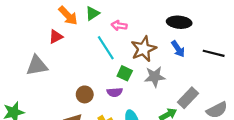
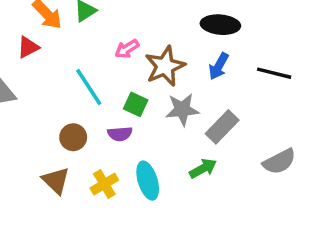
pink arrow: (119, 26) -> (127, 49), moved, turned -40
cyan line: (106, 48) -> (89, 87), moved
blue arrow: (178, 49) -> (219, 66), turned 63
gray rectangle: (188, 98) -> (222, 127), moved

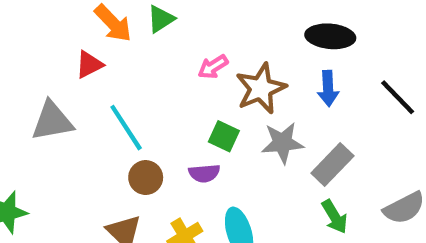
blue arrow: (219, 66) -> (328, 88), turned -32
black line: (274, 73) -> (398, 97), turned 32
cyan line: (89, 87) -> (126, 128), moved
green arrow: (203, 168) -> (335, 217), moved, turned 88

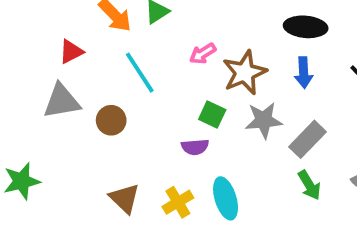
red triangle: (89, 65) -> (71, 52), moved
cyan line: (126, 128) -> (140, 73), moved
brown circle: (146, 178) -> (111, 120), moved

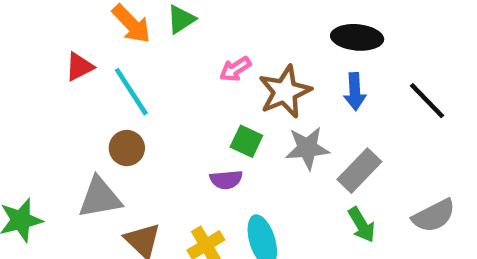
cyan line: (140, 73) -> (131, 92), moved
gray triangle: (62, 101) -> (100, 198), moved

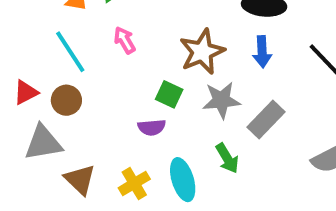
red triangle: (79, 67) -> (26, 92), moved
pink arrow: (235, 69) -> (125, 40), moved, turned 92
green arrow: (362, 225) -> (227, 158), moved

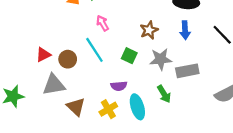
cyan line: (70, 52) -> (94, 50), moved
brown star: (202, 52) -> (149, 30), size x0.7
gray rectangle: (266, 120) -> (187, 71), turned 35
purple semicircle: (152, 127) -> (119, 86), moved

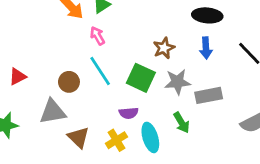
pink arrow: (103, 23) -> (97, 36), moved
red triangle: (43, 55) -> (17, 76), moved
green square: (129, 56) -> (141, 78), size x1.5

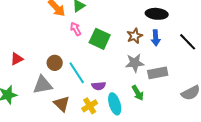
brown star: (164, 48) -> (135, 36), moved
cyan line: (100, 71) -> (77, 73), moved
green square: (141, 78) -> (100, 39), moved

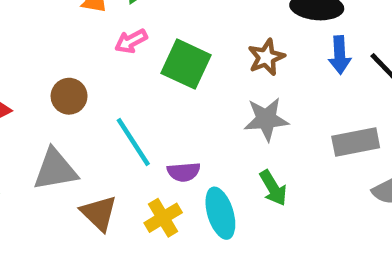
pink arrow: (76, 29) -> (131, 41), turned -88
blue arrow: (156, 38) -> (340, 55), moved
brown circle: (55, 63) -> (69, 96), moved
gray rectangle: (158, 73) -> (356, 142), moved

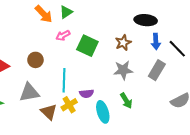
cyan line: (133, 142) -> (64, 80), turned 35
gray rectangle: (356, 142) -> (157, 70), moved, turned -48
yellow cross: (163, 218) -> (69, 105), moved

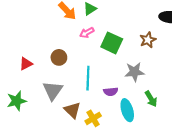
gray star: (123, 70) -> (134, 72), moved
gray triangle: (29, 93) -> (53, 91), turned -45
yellow cross: (69, 105) -> (93, 118), moved

